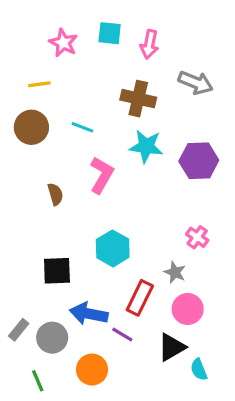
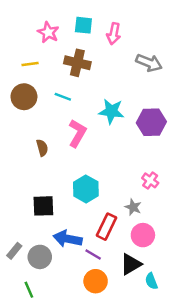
brown cross: (138, 99) -> (77, 63), moved
orange circle: (92, 370) -> (96, 281), moved

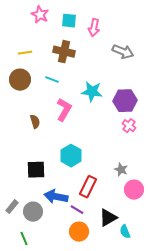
pink star: (48, 32) -> (40, 15), moved
pink cross: (150, 180) -> (129, 126), moved
gray star: (133, 207) -> (121, 170), moved
pink circle: (143, 235) -> (134, 190), moved

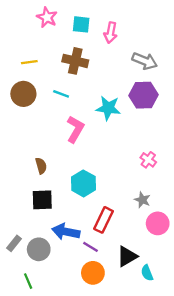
purple hexagon: (125, 101) -> (144, 95), moved
brown semicircle: (35, 122) -> (41, 166), moved
pink cross: (129, 126) -> (148, 160), moved

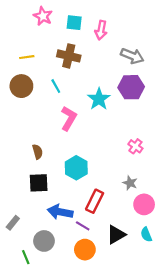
cyan line: (61, 94) -> (56, 86), turned 40
cyan star: (108, 108) -> (99, 99), turned 30
gray circle: (39, 249) -> (44, 241), moved
cyan semicircle: (147, 273) -> (146, 235), moved

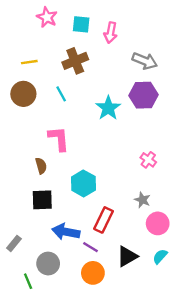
brown cross: (69, 56) -> (75, 61), turned -35
pink L-shape: (69, 118) -> (59, 139), moved, turned -35
cyan semicircle: (146, 235) -> (160, 256), turned 64

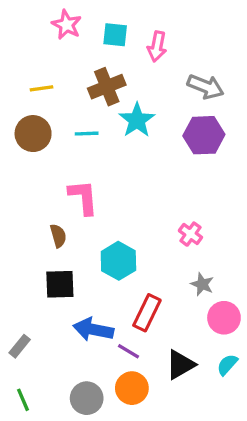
cyan line: (61, 94) -> (87, 134), turned -63
cyan star: (108, 108) -> (137, 120), moved
pink cross: (148, 160) -> (190, 234), moved
gray circle: (48, 264) -> (87, 398), moved
green line: (28, 281) -> (23, 400), moved

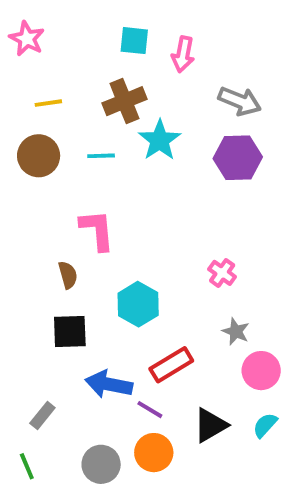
pink star: (67, 25) -> (27, 39), moved
red rectangle: (147, 313) -> (171, 365), turned 33
gray rectangle: (20, 346) -> (42, 415), moved

